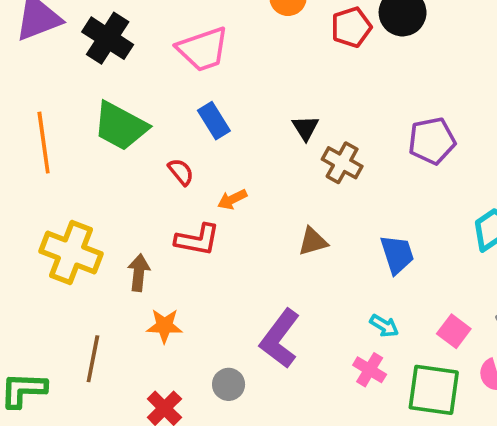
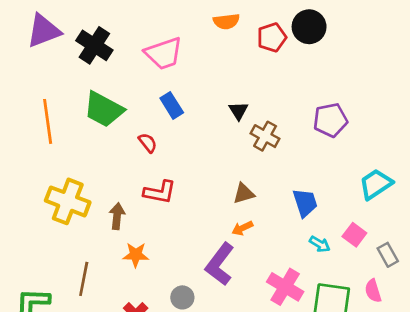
orange arrow: (232, 199) -> (242, 228), moved
cyan arrow: (384, 326) -> (320, 244), moved
pink square: (454, 331) -> (354, 235), moved
pink cross: (370, 370) -> (285, 287), size x1.5

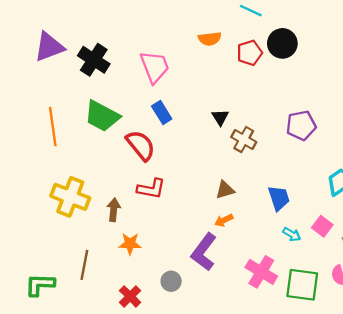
pink trapezoid: (164, 53) -> (155, 67), turned -92
red semicircle: (148, 143) -> (141, 145), size x1.8

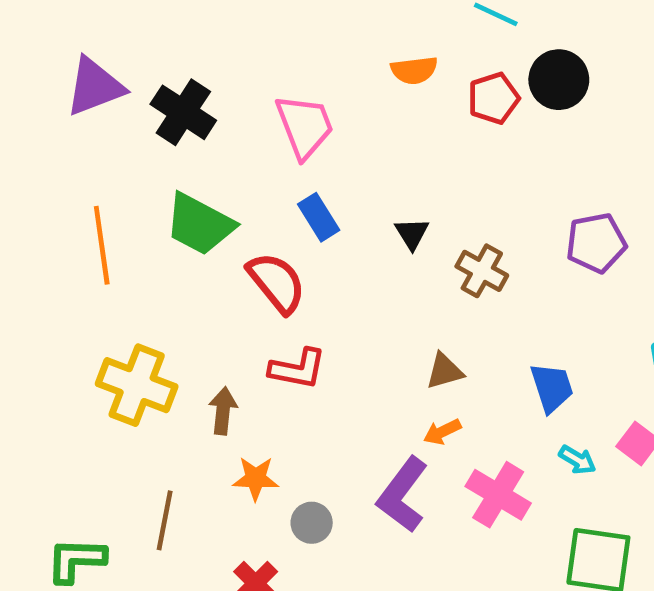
black triangle: (220, 117) -> (412, 234), moved
pink cross: (261, 272) -> (498, 495), moved
gray circle: (171, 281) -> (312, 523), moved

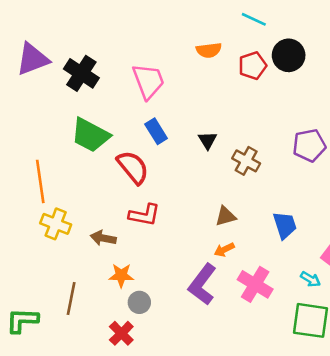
orange line: (102, 245) -> (40, 181), moved
yellow cross: (137, 385) -> (56, 224), size x0.7
brown arrow: (223, 411) -> (103, 238), turned -85
cyan arrow: (577, 460) -> (310, 279), moved
gray circle: (312, 523) -> (139, 302), moved

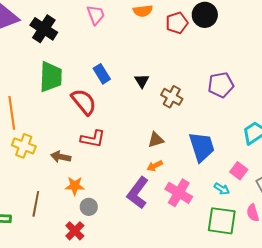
pink trapezoid: (148, 81) -> (96, 15), moved, size x0.7
green trapezoid: (90, 135) -> (51, 77), turned -116
blue trapezoid: (285, 225) -> (202, 147), size x1.4

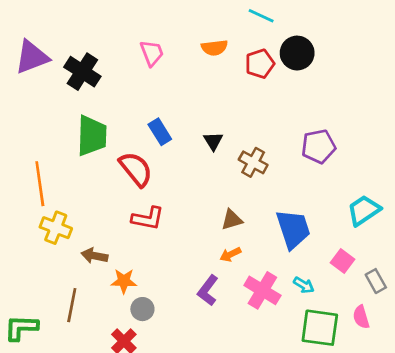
brown arrow: (61, 157) -> (94, 256), moved
cyan arrow: (222, 189) -> (304, 285), moved
purple L-shape: (138, 193) -> (208, 290), size x0.7

